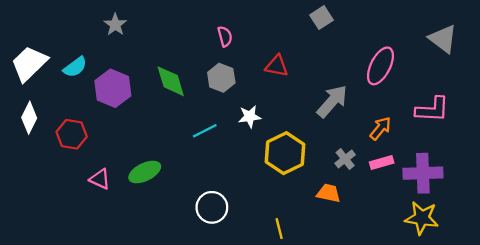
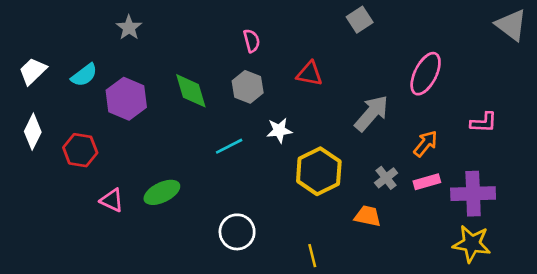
gray triangle: (443, 39) -> (511, 25), moved
white trapezoid: (29, 64) -> (33, 71), size x0.7
pink L-shape: (432, 110) -> (484, 122), size x0.7

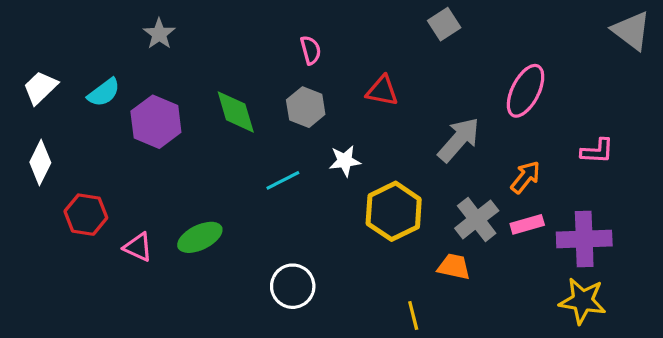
red hexagon: (80, 150) -> (86, 215), moved
gray cross: (386, 178) -> (477, 219), size x1.5
yellow line: (312, 256) -> (413, 316), moved

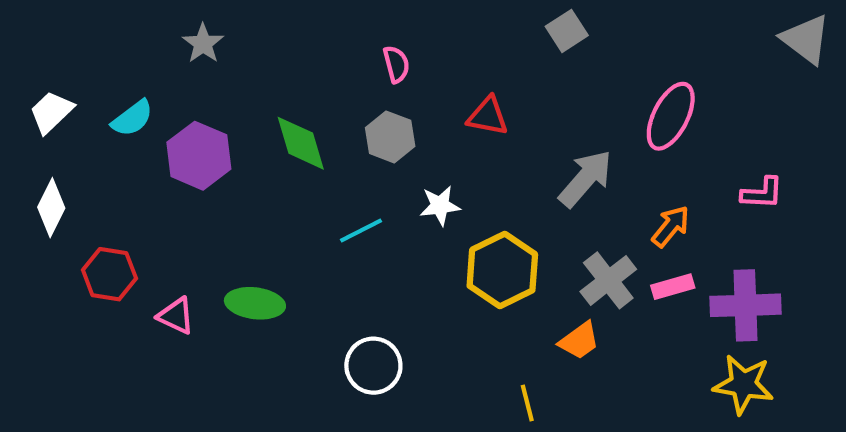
green ellipse: (200, 237) -> (255, 303), turned 33
orange trapezoid: (454, 267) -> (579, 341), turned 132

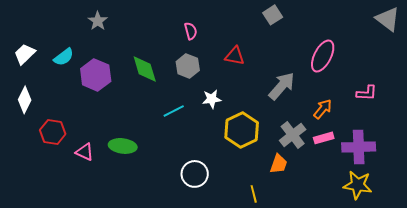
orange trapezoid: (579, 341) -> (279, 164), turned -35
white circle: (373, 366) -> (195, 174), moved

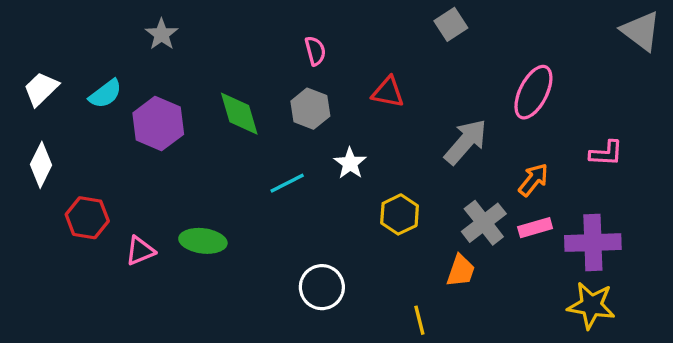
white star: (212, 99) -> (350, 163), turned -30
yellow hexagon: (242, 130) -> (400, 214), size x0.7
pink triangle: (85, 152) -> (140, 251), turned -48

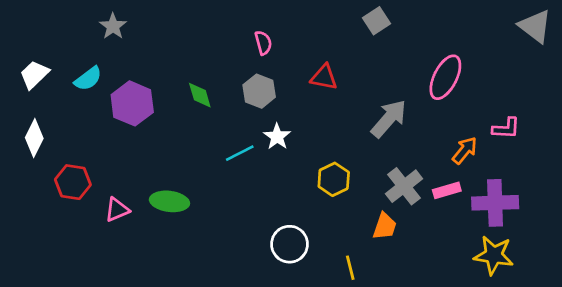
gray star: (162, 34) -> (113, 26), moved
green diamond: (239, 114) -> (200, 95), size x0.7
white star: (350, 163) -> (277, 137), moved
orange arrow: (533, 180) -> (465, 150), moved
white circle: (322, 287) -> (289, 244), moved

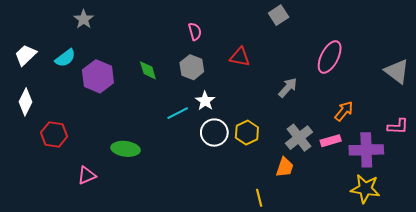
gray triangle: (535, 26) -> (397, 71), moved
gray arrow: (389, 119) -> (288, 88), size x0.7
pink L-shape: (506, 128) -> (398, 126), moved
pink triangle: (117, 210) -> (87, 175), moved
white circle: (289, 244) -> (214, 133), moved

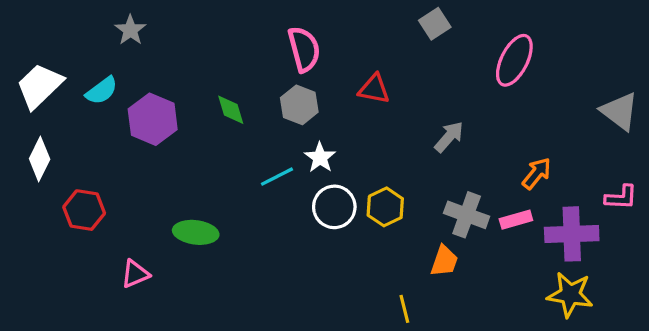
pink semicircle: (195, 31) -> (304, 49), size x1.6
white trapezoid: (26, 55) -> (40, 86), size x1.4
pink ellipse: (330, 57) -> (514, 60), moved
gray cross: (299, 138) -> (467, 215), turned -32

